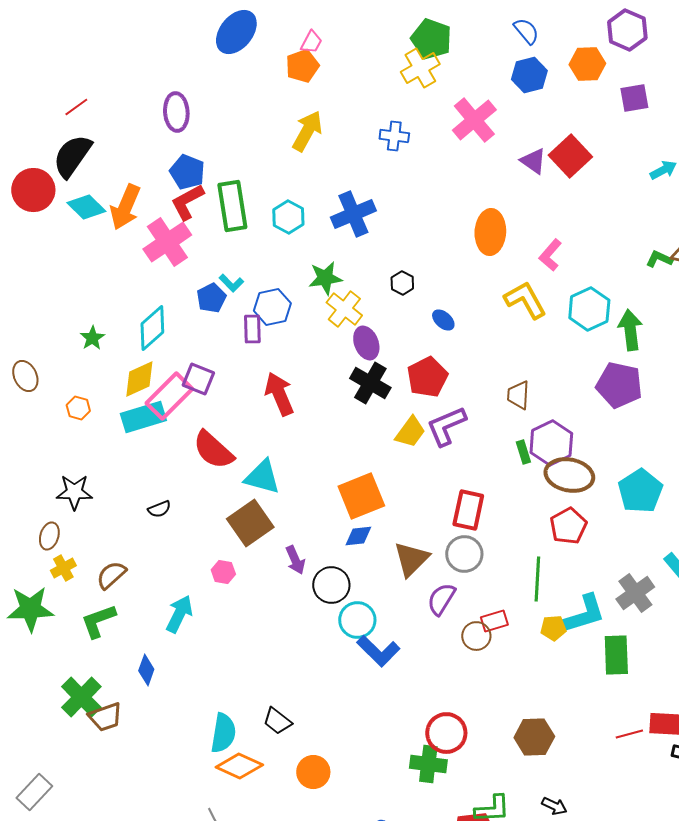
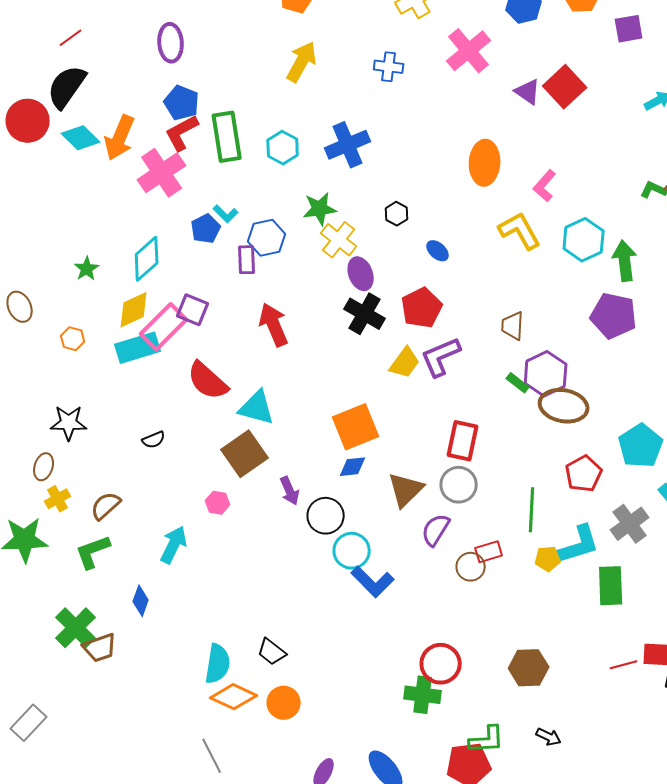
green rectangle: (523, 452) -> (518, 383), turned -35
cyan pentagon: (640, 491) -> (641, 446), moved
red pentagon: (568, 526) -> (584, 474), moved
orange circle: (313, 772) -> (284, 703), moved

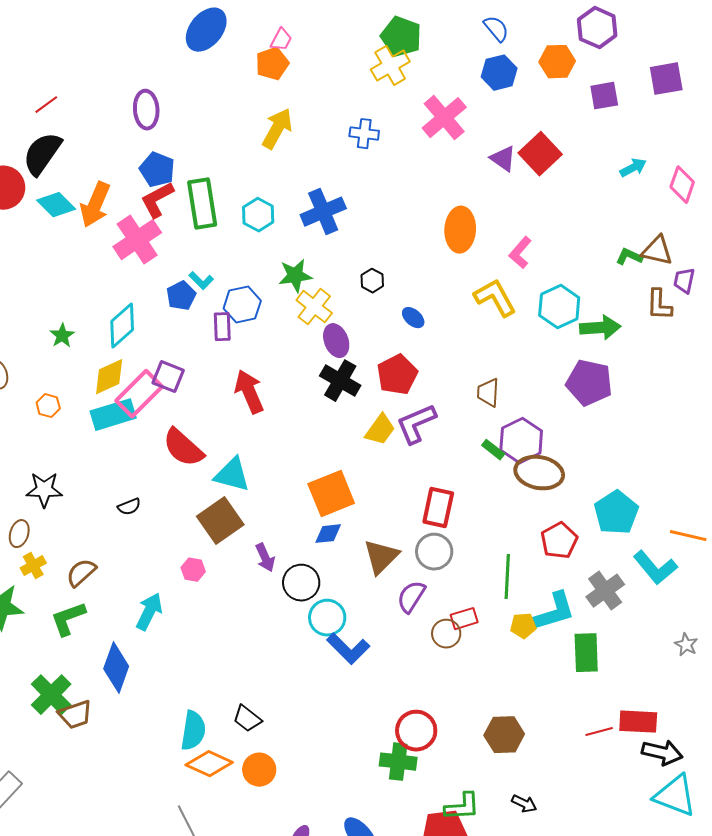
green arrow: (625, 261) -> (600, 328), turned 93
blue diamond: (141, 601) -> (116, 668), size x1.6

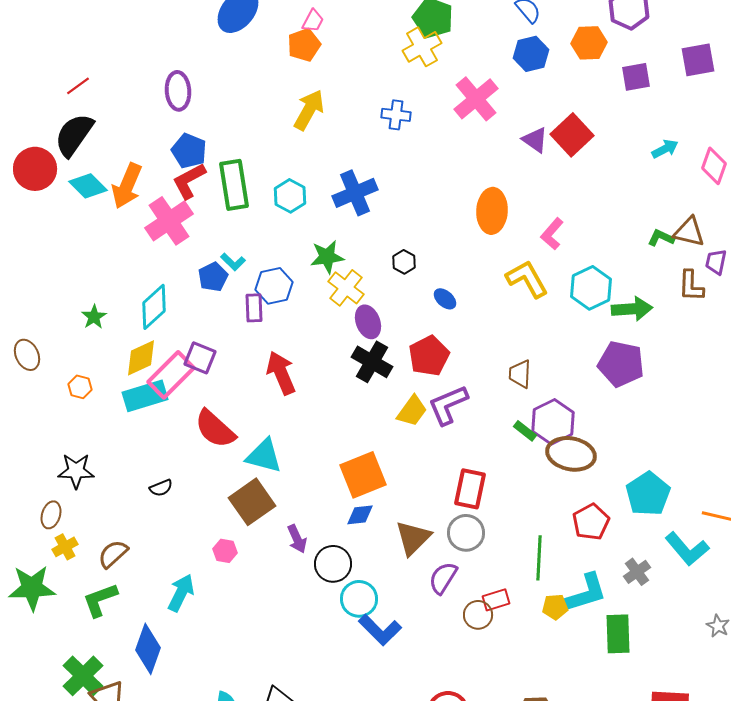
gray cross: (605, 591) -> (637, 572), size x0.7

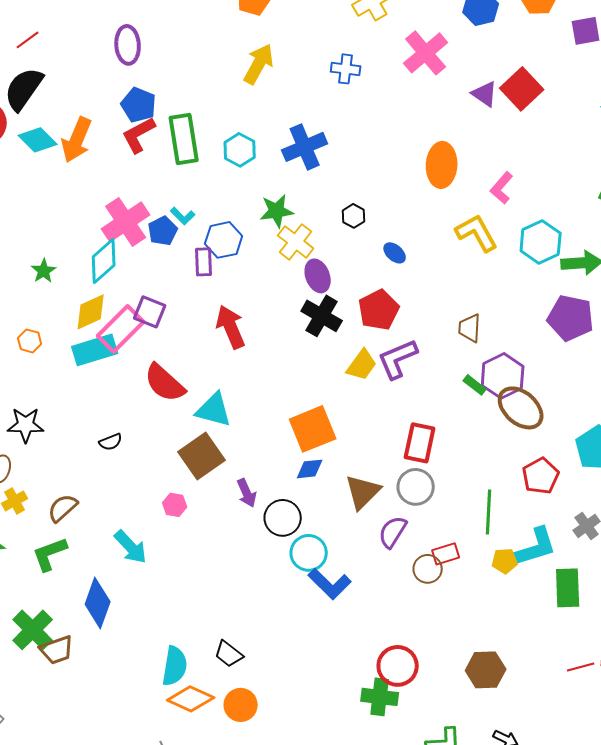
pink cross: (169, 221) -> (126, 222), moved
brown ellipse: (571, 454) -> (521, 408), turned 30
cyan arrow: (181, 593) -> (131, 547), turned 111

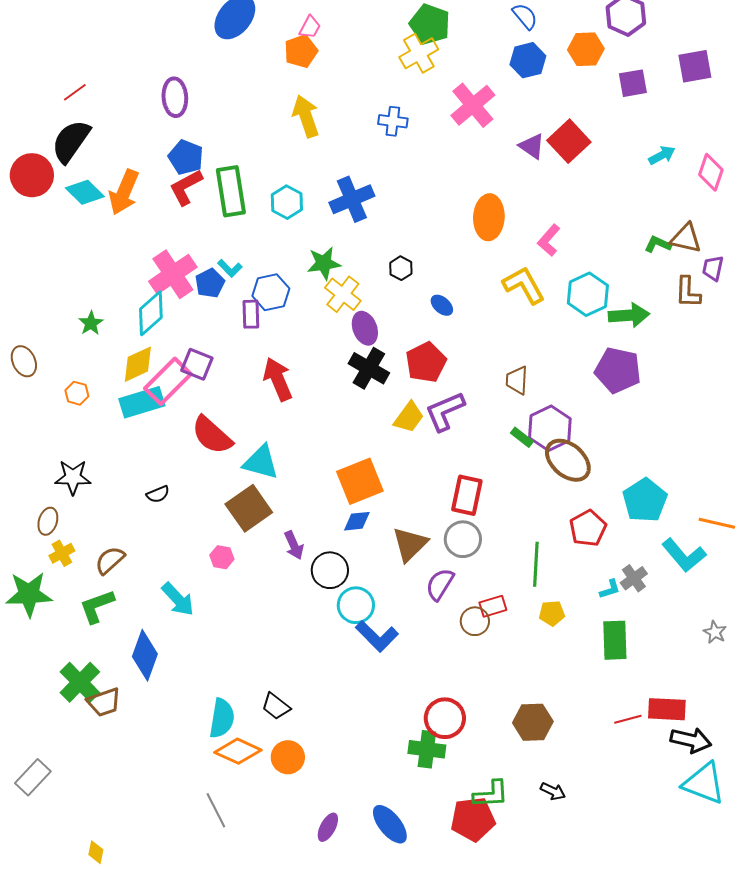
yellow arrow: (259, 64) -> (306, 116), turned -48
cyan L-shape: (536, 547) -> (610, 589), moved, size x0.5

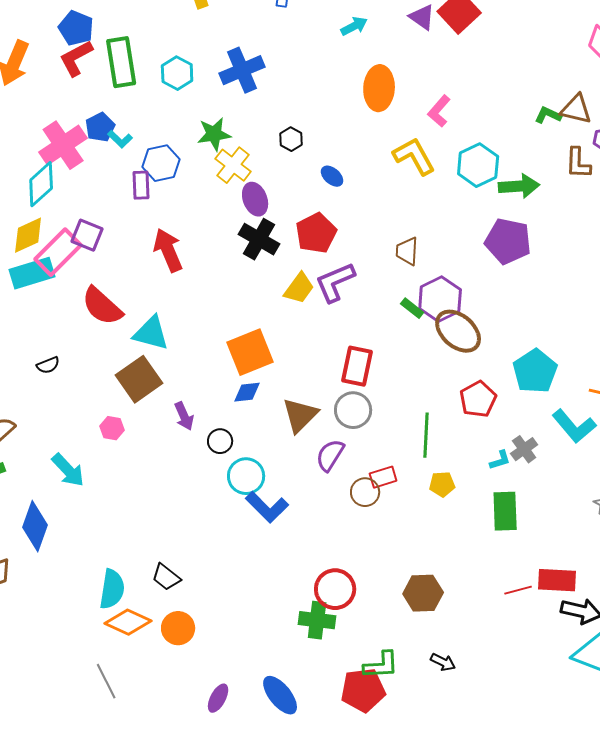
cyan arrow: (662, 155) -> (354, 26), moved
blue pentagon: (210, 283) -> (100, 127), moved
black circle: (330, 570) -> (220, 441), size x0.7

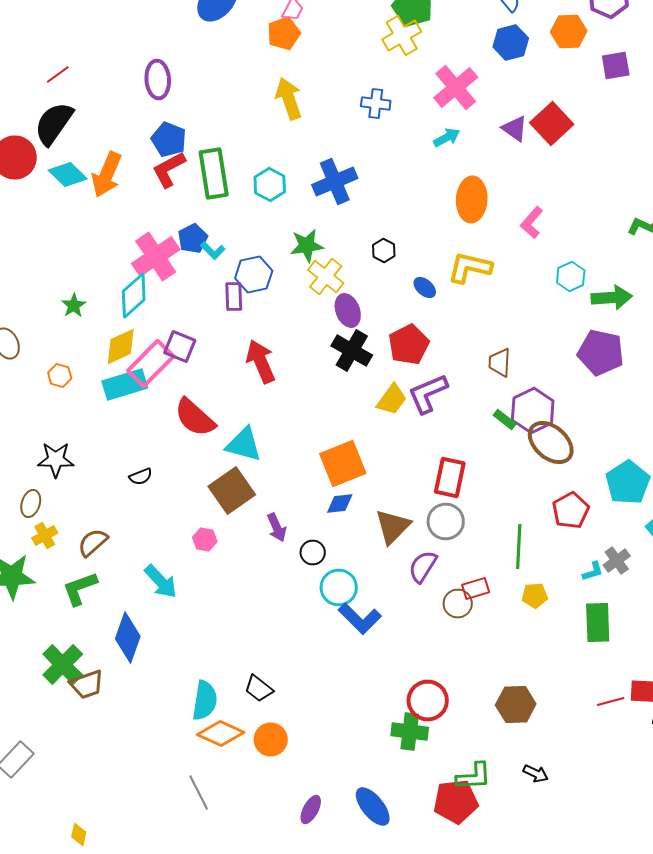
yellow L-shape: (414, 156) -> (470, 268), moved, turned -48
cyan hexagon: (478, 165) -> (571, 276), size x0.7

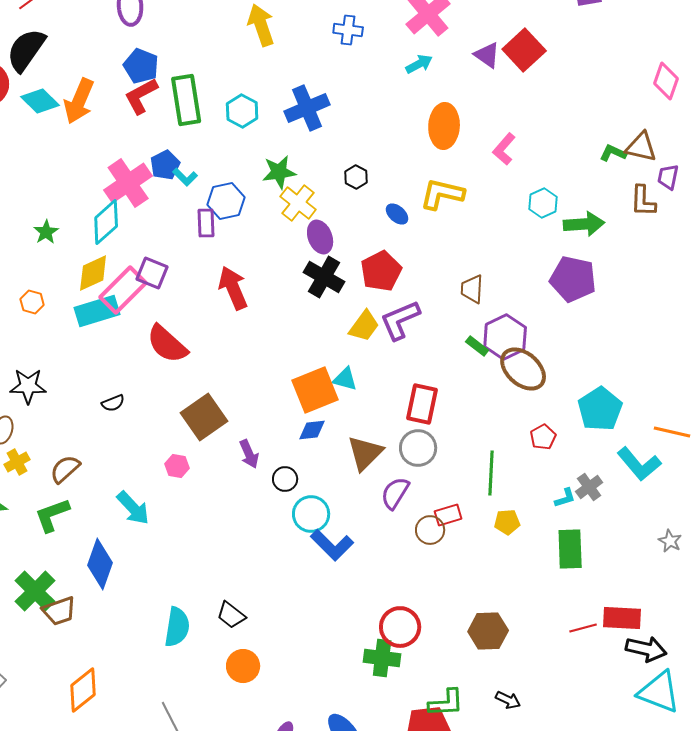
cyan triangle: (244, 444) -> (345, 379), moved, size x0.7
red pentagon: (571, 510) -> (543, 437), size x0.7
orange diamond: (221, 734) -> (83, 690), moved, turned -63

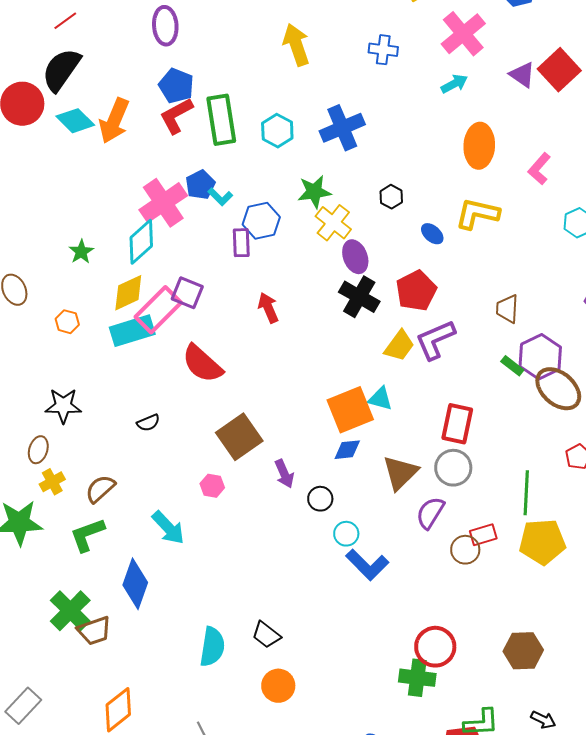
red arrow: (233, 288) -> (268, 308), size x0.7
cyan circle: (311, 514) -> (346, 534), size x0.7
yellow pentagon: (507, 522) -> (542, 542), size x1.8

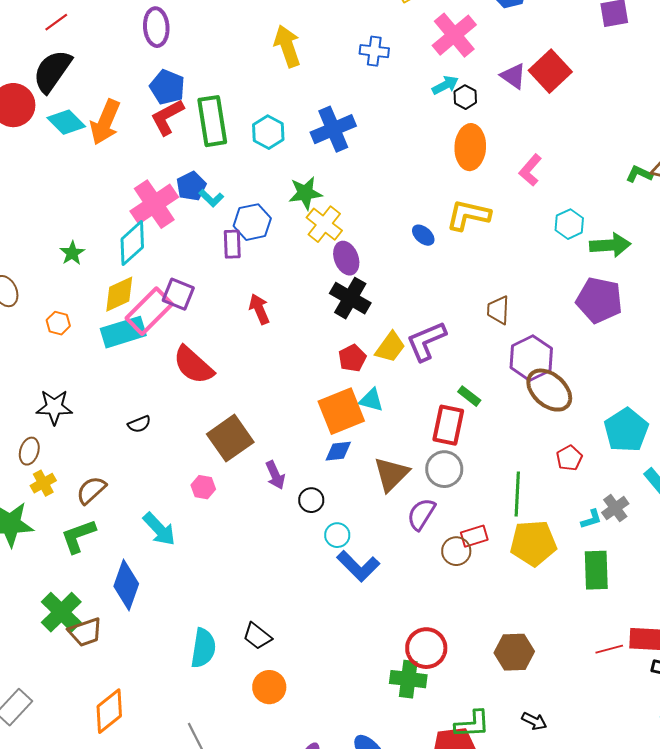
black hexagon: (391, 197) -> (465, 97), moved
red pentagon: (416, 291) -> (352, 358), moved, size x0.7
green rectangle: (512, 366) -> (469, 396), moved

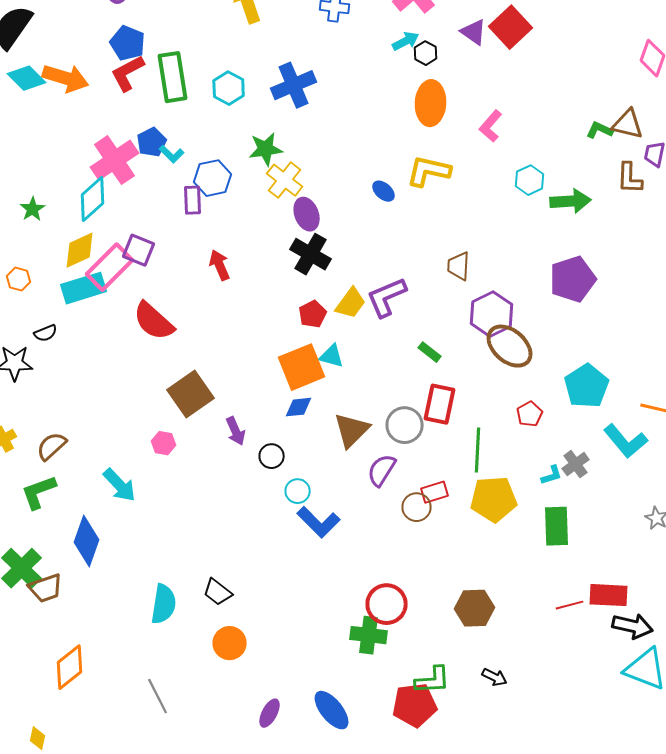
orange arrow: (105, 122) -> (66, 78), turned -96
purple pentagon: (599, 300) -> (573, 279), moved, turned -30
black semicircle: (139, 424) -> (46, 333), moved
red rectangle: (448, 425) -> (440, 404), moved

